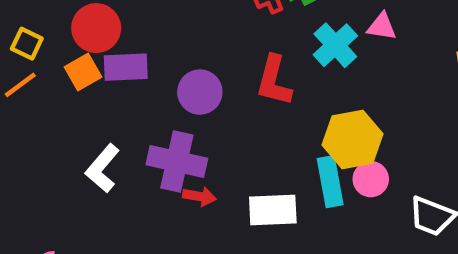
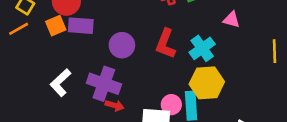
cyan cross: (335, 45) -> (202, 48), moved
pink circle: (371, 179) -> (171, 105), moved

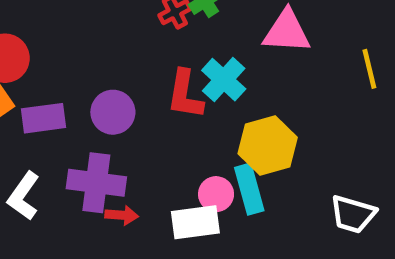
pink triangle: (231, 20) -> (287, 31), size x1.6
purple rectangle: (81, 26) -> (43, 118), moved
cyan cross: (202, 48) -> (224, 80), moved

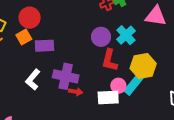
red L-shape: (185, 94) -> (110, 60), moved
purple circle: (113, 112) -> (101, 37), moved
cyan rectangle: (249, 189) -> (133, 85), turned 50

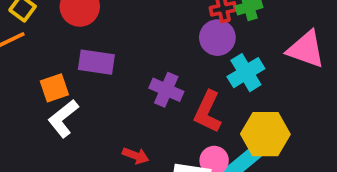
orange square: (24, 37) -> (54, 88), moved
purple circle: (101, 37) -> (217, 38), moved
purple cross: (66, 76) -> (166, 90), moved, size x0.7

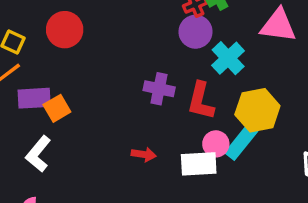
purple rectangle: (96, 62) -> (34, 98), moved
white L-shape: (63, 118) -> (38, 154), moved

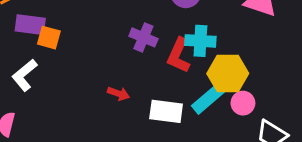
cyan cross: (228, 58) -> (200, 41), moved, turned 36
orange square: (57, 108) -> (49, 38), turned 35
pink circle: (216, 144) -> (243, 103), moved

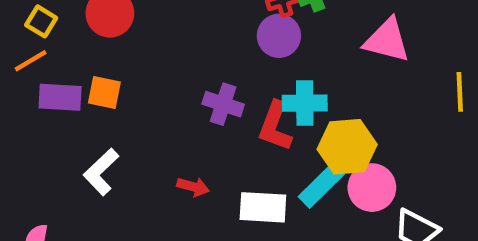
orange square: (49, 38) -> (104, 92), moved
white L-shape: (24, 75) -> (101, 172), moved
pink circle: (243, 103) -> (372, 188), size x1.4

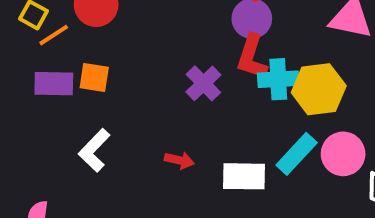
orange line: (31, 61) -> (54, 35), moved
purple cross: (223, 104) -> (203, 83), turned 30
red L-shape: (275, 126) -> (252, 57), moved
yellow hexagon: (347, 147) -> (319, 89), moved

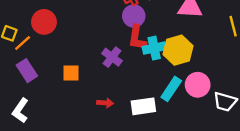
orange square: (94, 77) -> (71, 73), moved
purple rectangle: (54, 84) -> (27, 71), turned 65
white L-shape: (94, 150) -> (20, 111), moved

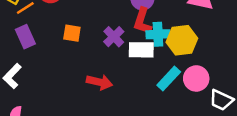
orange square: (71, 73) -> (72, 33), moved
red arrow: (105, 103) -> (99, 82), size x1.5
white rectangle: (143, 106) -> (141, 50), moved

